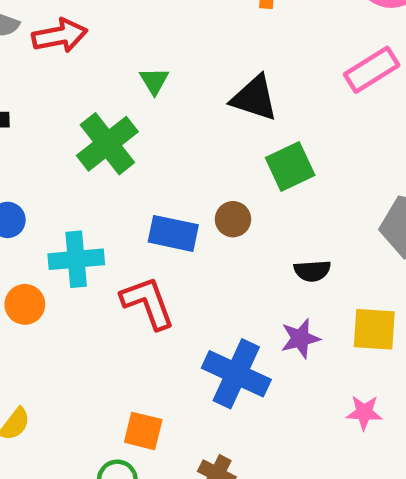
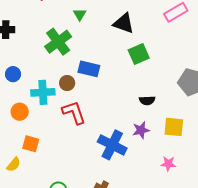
brown circle: (233, 219) -> (67, 83), moved
blue rectangle: (173, 233) -> (89, 69), moved
orange square: (143, 431) -> (31, 144), moved

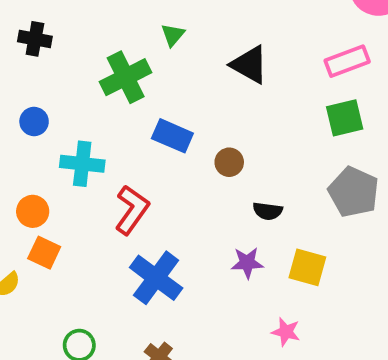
green square: (139, 54) -> (345, 118), moved
brown circle: (67, 83) -> (229, 162), moved
orange circle: (20, 112) -> (33, 211), moved
red L-shape: (74, 112) -> (132, 210), turned 44
blue cross: (112, 145) -> (156, 278), moved

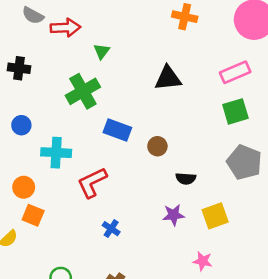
green triangle: (173, 35) -> (102, 51), moved
black triangle: (250, 65) -> (168, 78), turned -32
red L-shape: (132, 210) -> (92, 183), turned -148
yellow square: (307, 267) -> (215, 216), turned -32
blue cross: (156, 278) -> (111, 229), size x0.5

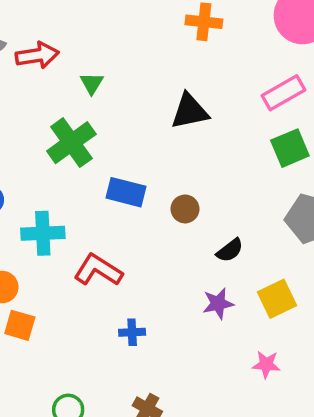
black semicircle: (186, 179) -> (230, 250), turned -36
red L-shape: (92, 183) -> (98, 270), turned 64
blue cross: (111, 229) -> (132, 332), turned -30

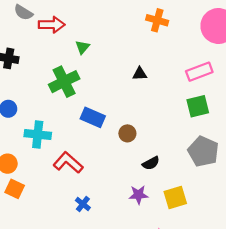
black triangle: (190, 111) -> (140, 74), size x0.6
blue cross: (132, 332) -> (83, 204), turned 32

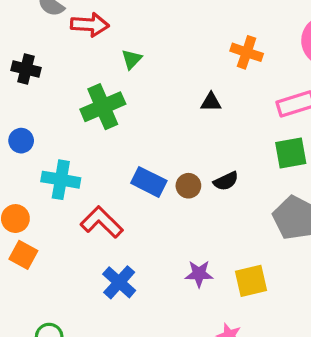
orange cross: (157, 20) -> (247, 52), moved
blue rectangle: (93, 117) -> (149, 182), moved
black semicircle: (151, 163) -> (226, 181), moved
blue cross: (83, 204) -> (119, 282), size x1.5

